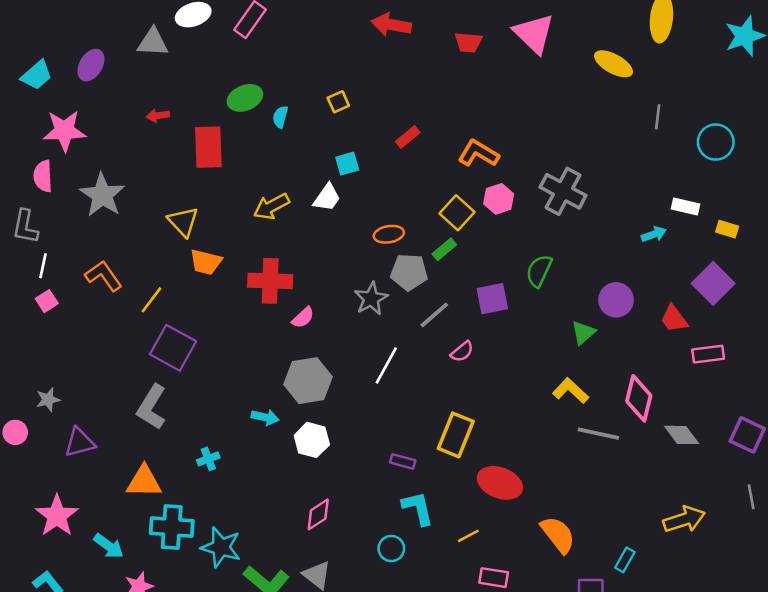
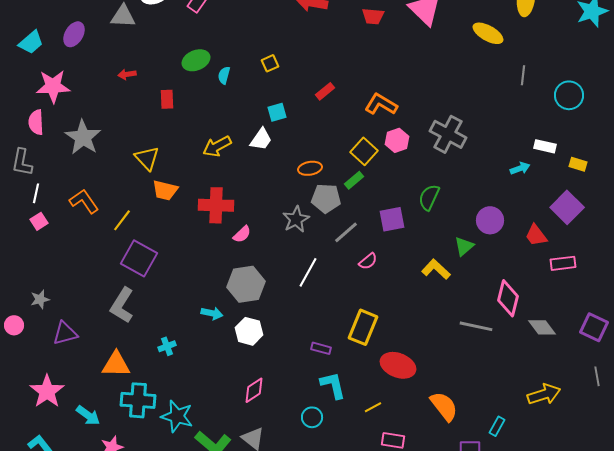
red rectangle: (208, 147) -> (167, 99), size x0.6
yellow L-shape: (571, 391) -> (436, 269), moved

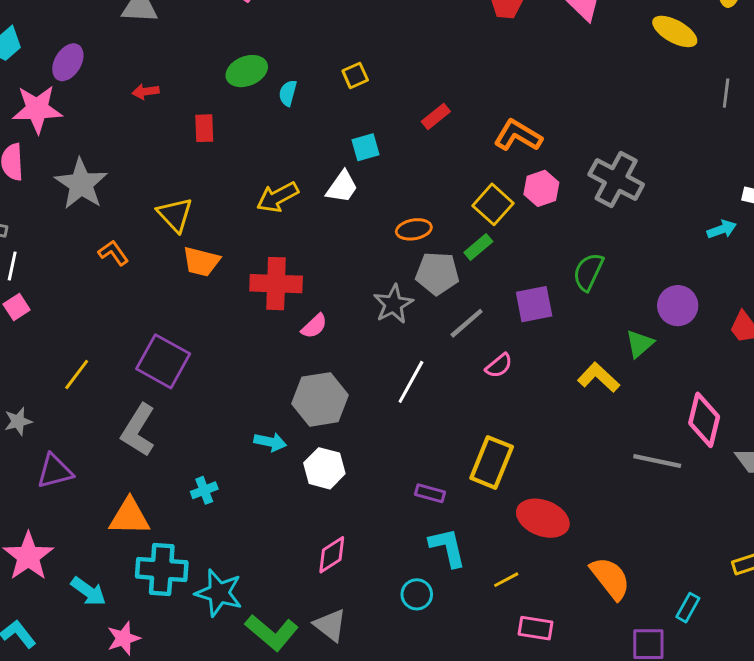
purple ellipse: (74, 34) -> (68, 62), moved
orange L-shape: (84, 201) -> (113, 253), moved, size x0.7
yellow line: (122, 220) -> (77, 374), moved

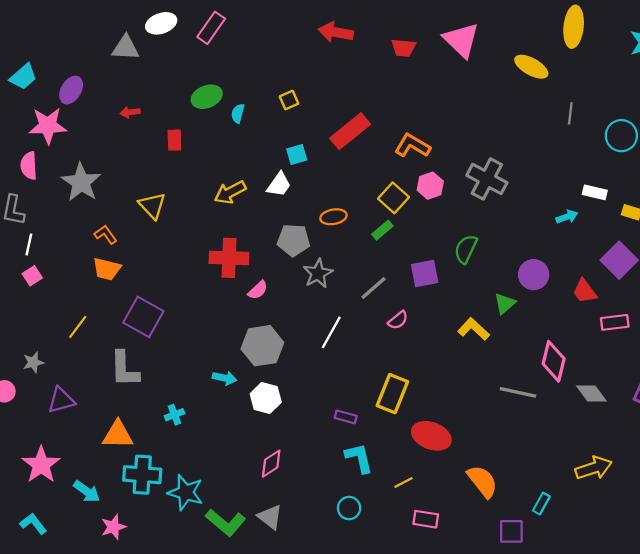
red rectangle: (436, 116) -> (350, 131), size x1.8
orange trapezoid: (201, 262) -> (107, 269), moved
gray pentagon: (437, 273) -> (293, 240), moved
gray L-shape: (138, 430) -> (124, 369), turned -33
cyan circle: (417, 594) -> (349, 508), moved

